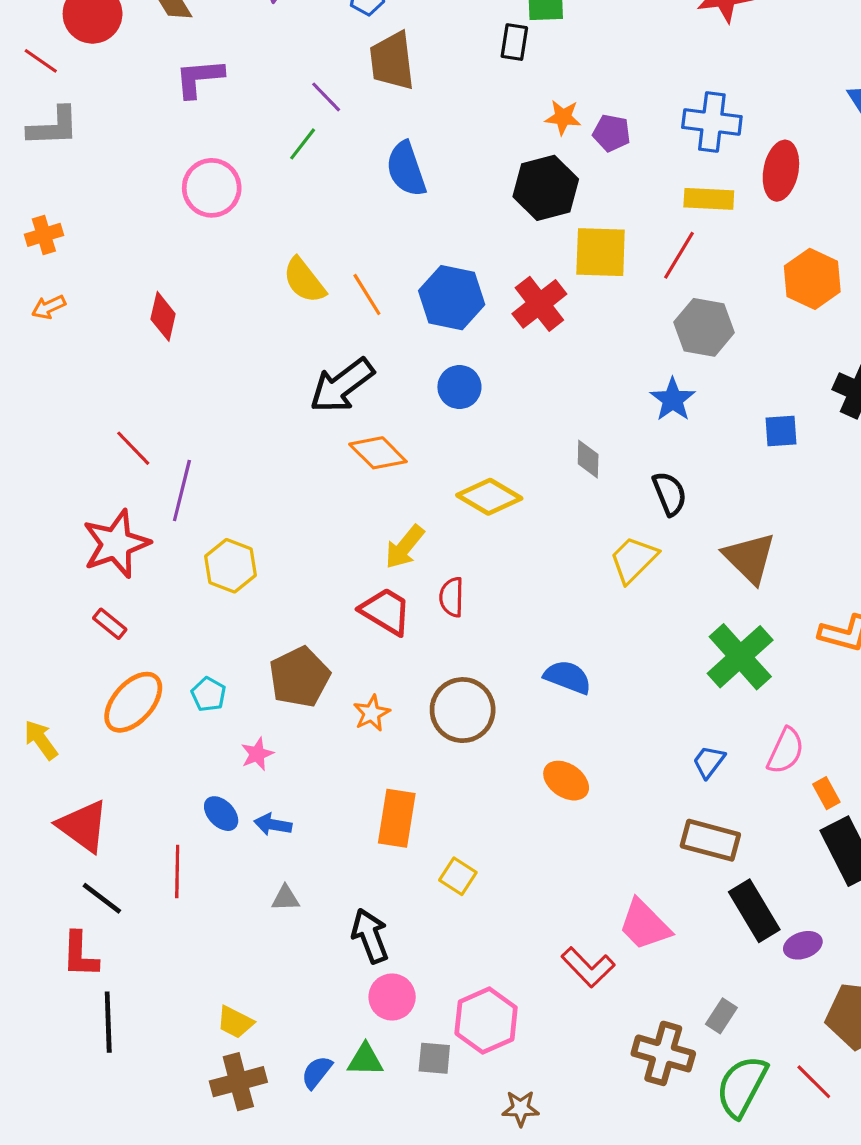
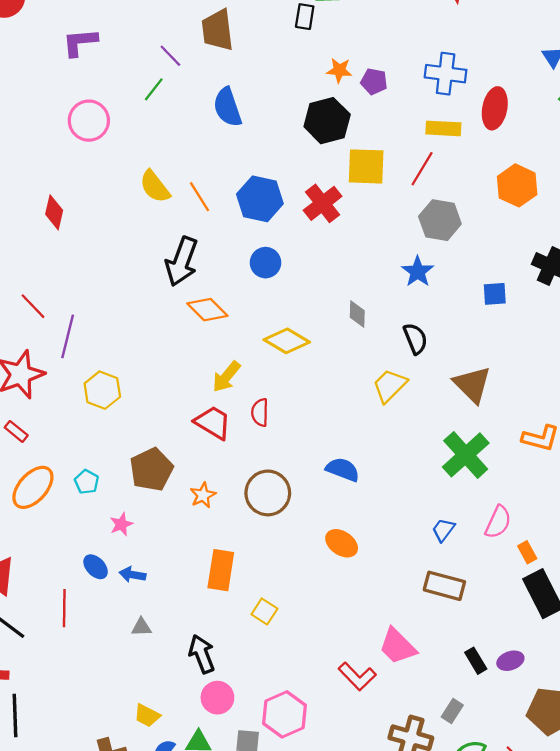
black arrow: (342, 385) -> (182, 261), turned -33
black rectangle: (754, 911) -> (476, 661), moved, size x0.6
yellow trapezoid: (235, 1022) -> (147, 715), moved

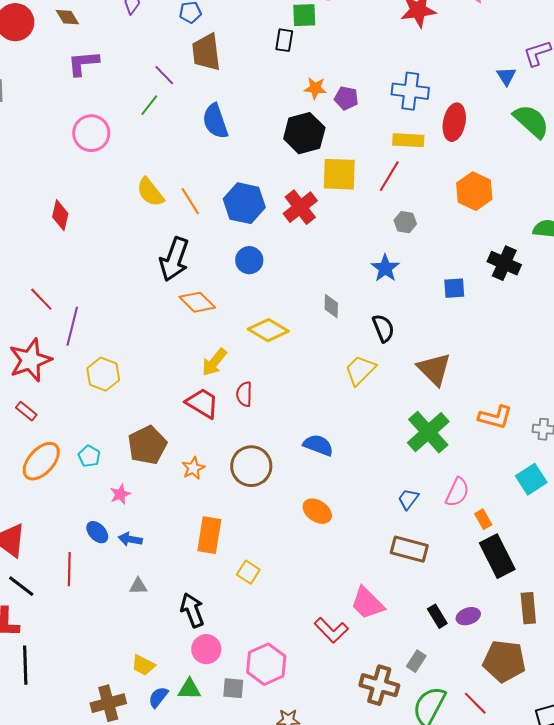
gray hexagon: (440, 220) -> (405, 222), size x0.6

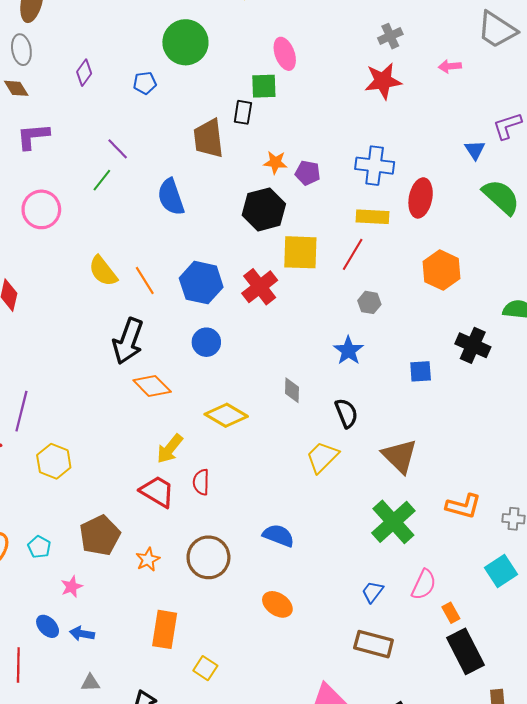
brown trapezoid: (206, 52) -> (208, 138), moved

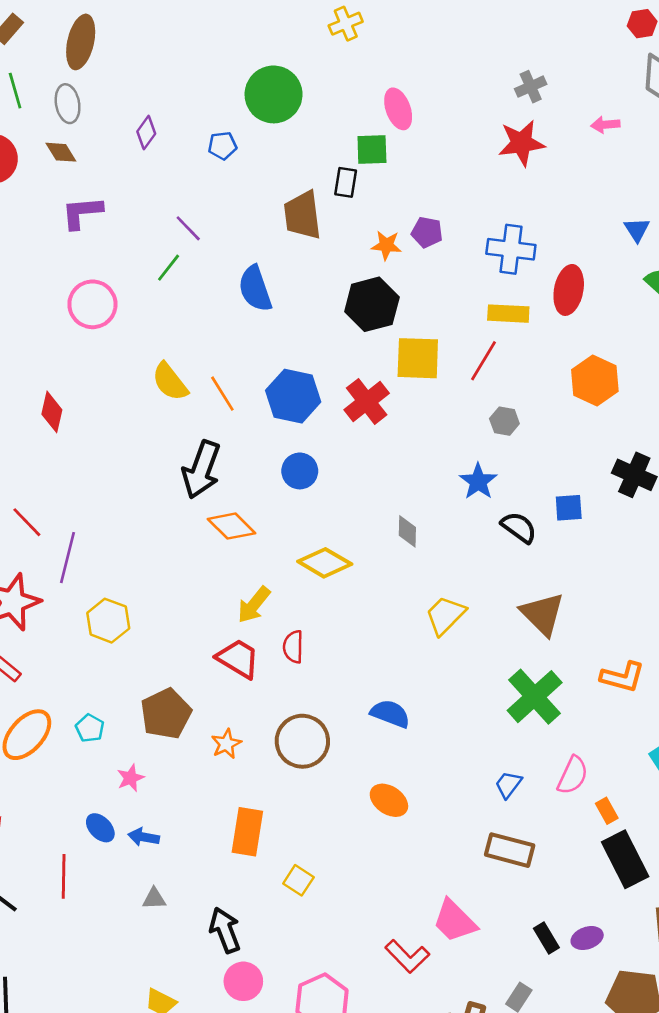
purple pentagon: (308, 173) -> (427, 232), moved
black semicircle: (346, 413) -> (519, 527), moved, turned -32

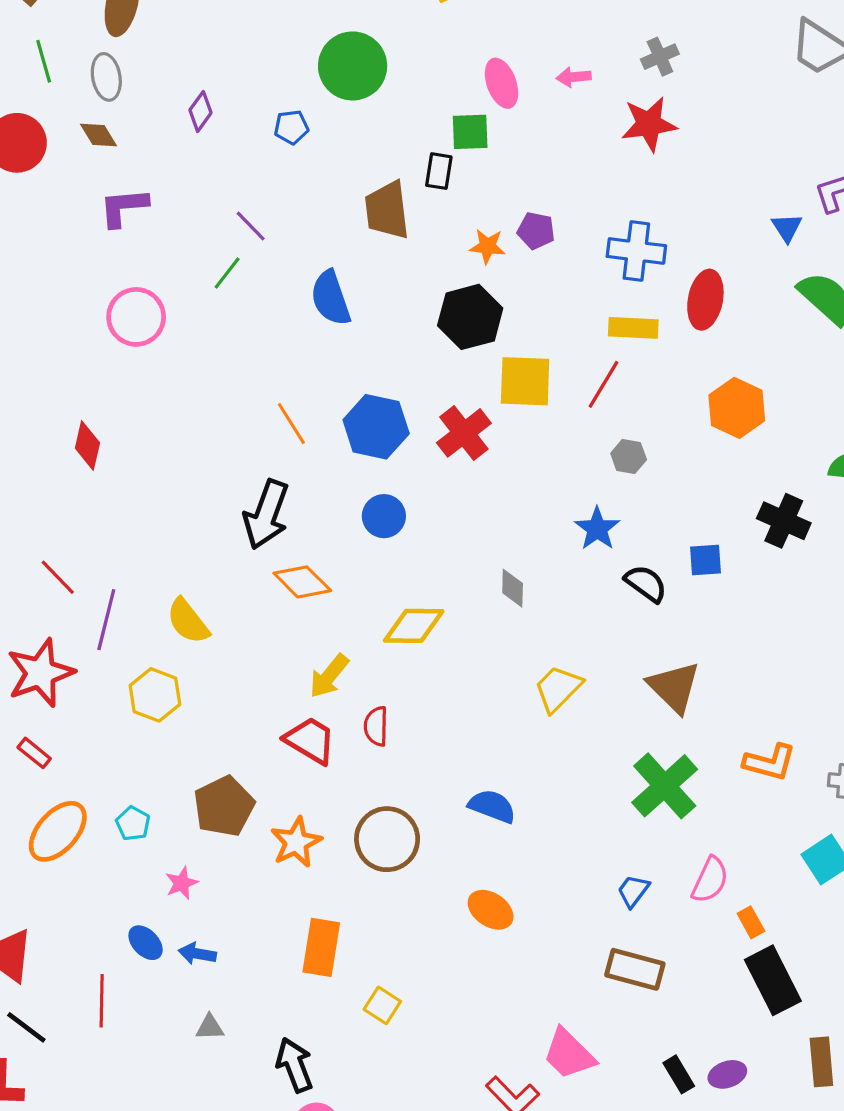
pink arrow: (605, 125) -> (574, 77), moved
yellow semicircle: (170, 382) -> (188, 621), moved
yellow diamond: (325, 563) -> (414, 626), turned -30
orange star: (226, 744) -> (296, 842), size x1.4

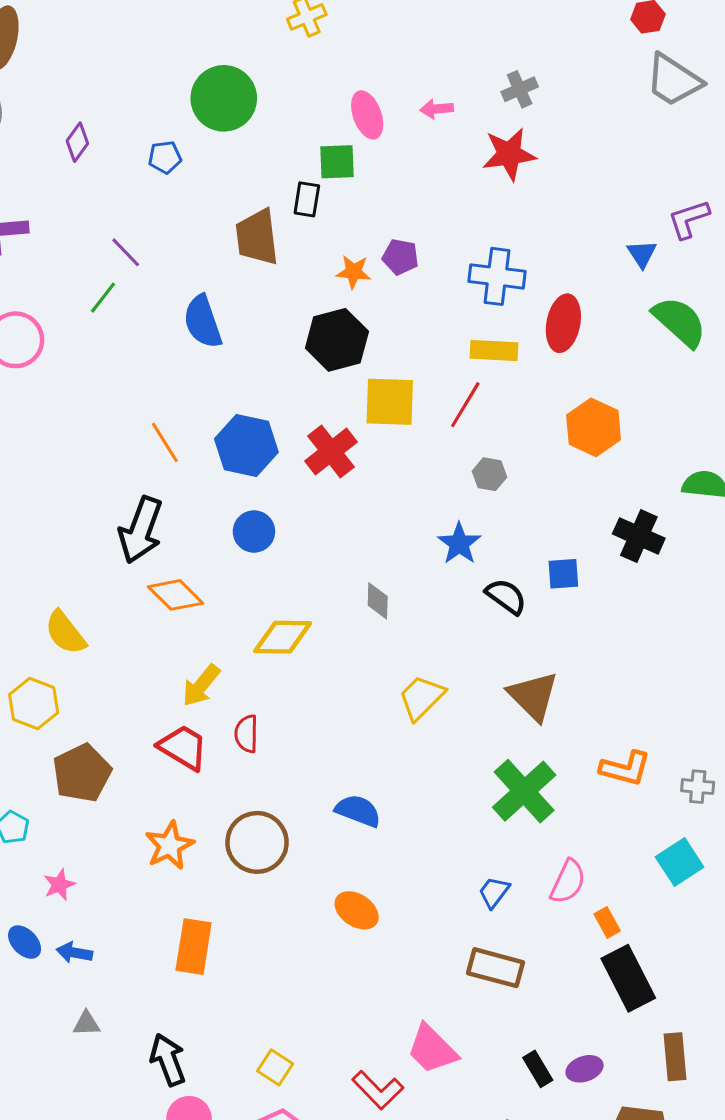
brown pentagon: (224, 806) -> (82, 773), moved
yellow square: (382, 1005) -> (275, 1067), moved

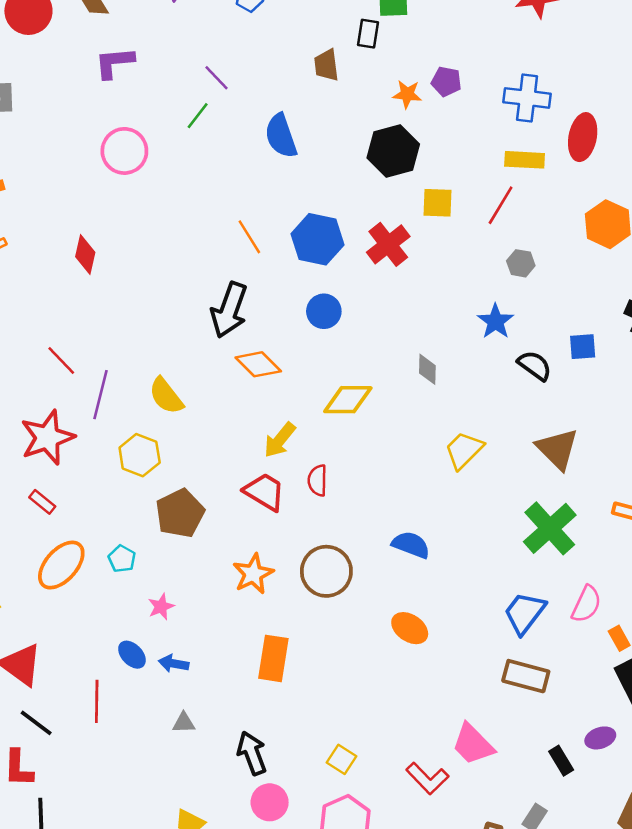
brown trapezoid: (257, 237) -> (326, 65), size x0.7
yellow square: (390, 402) -> (437, 203), size x0.7
blue trapezoid: (494, 892) -> (525, 613), size x1.6
purple ellipse: (585, 1069) -> (600, 738), moved

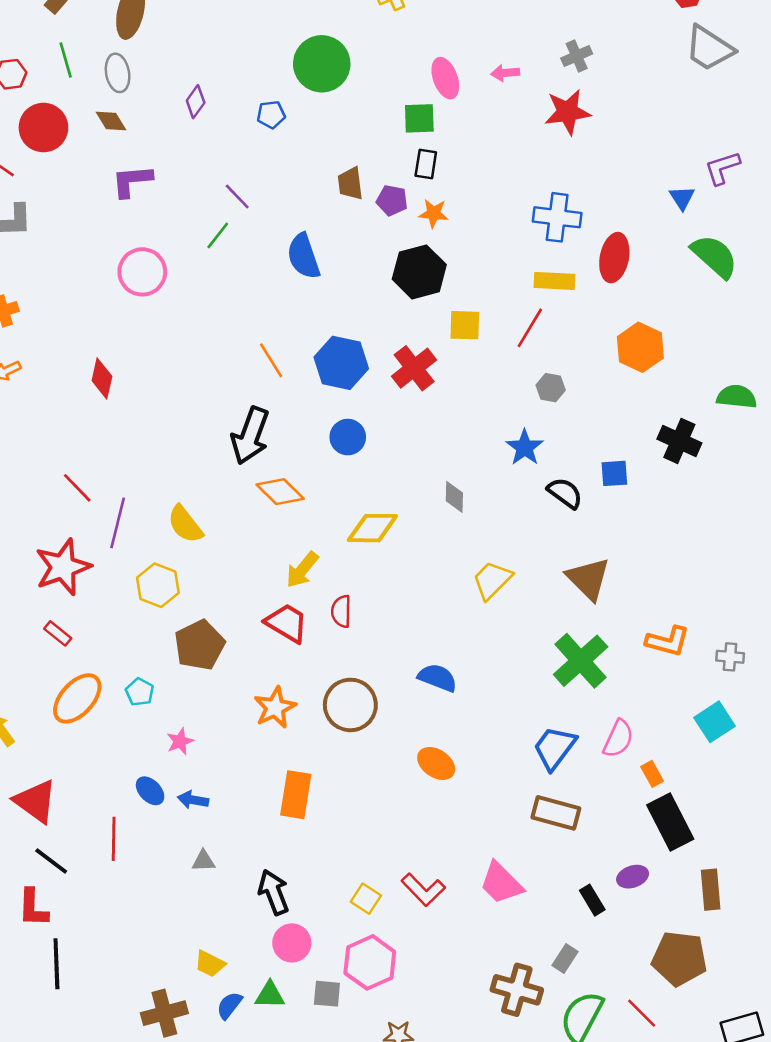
black rectangle: (368, 34) -> (426, 164), moved
purple pentagon: (446, 82) -> (392, 200), moved
red L-shape: (427, 778) -> (423, 890), moved

